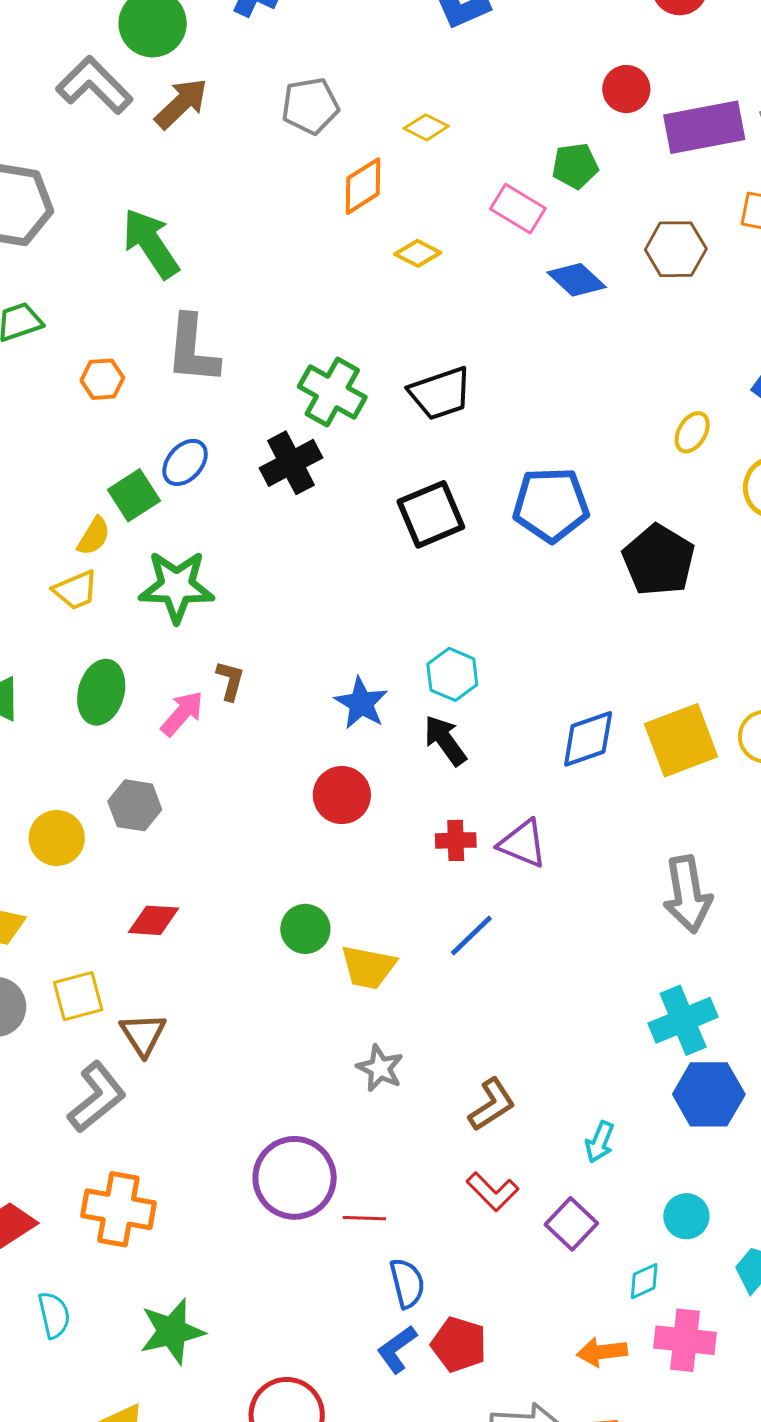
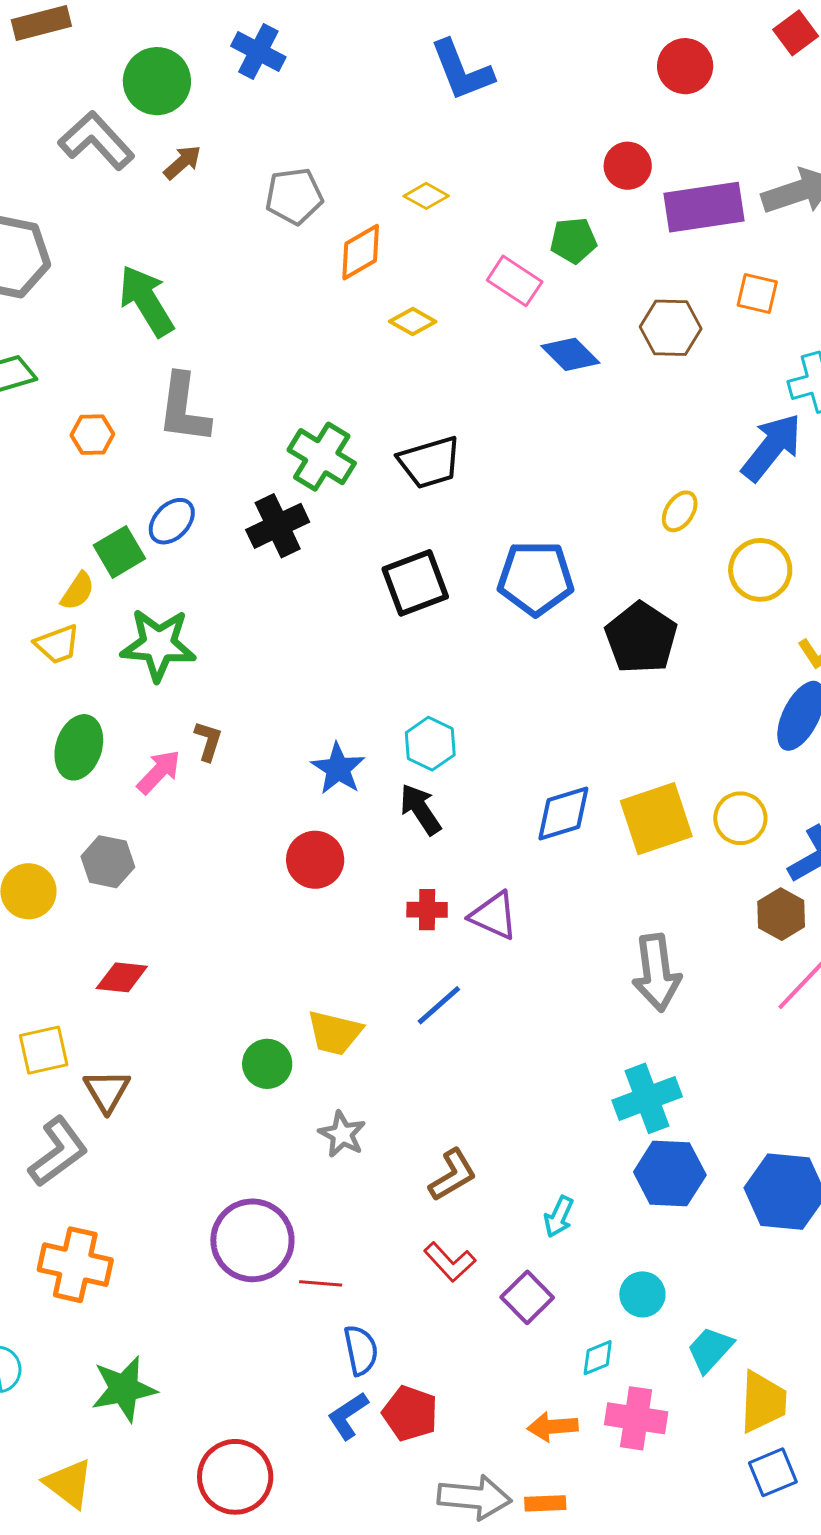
brown arrow: (181, 103) -> (182, 162), size x0.7
gray pentagon: (310, 106) -> (294, 196), moved
green circle: (305, 929) -> (267, 1064), moved

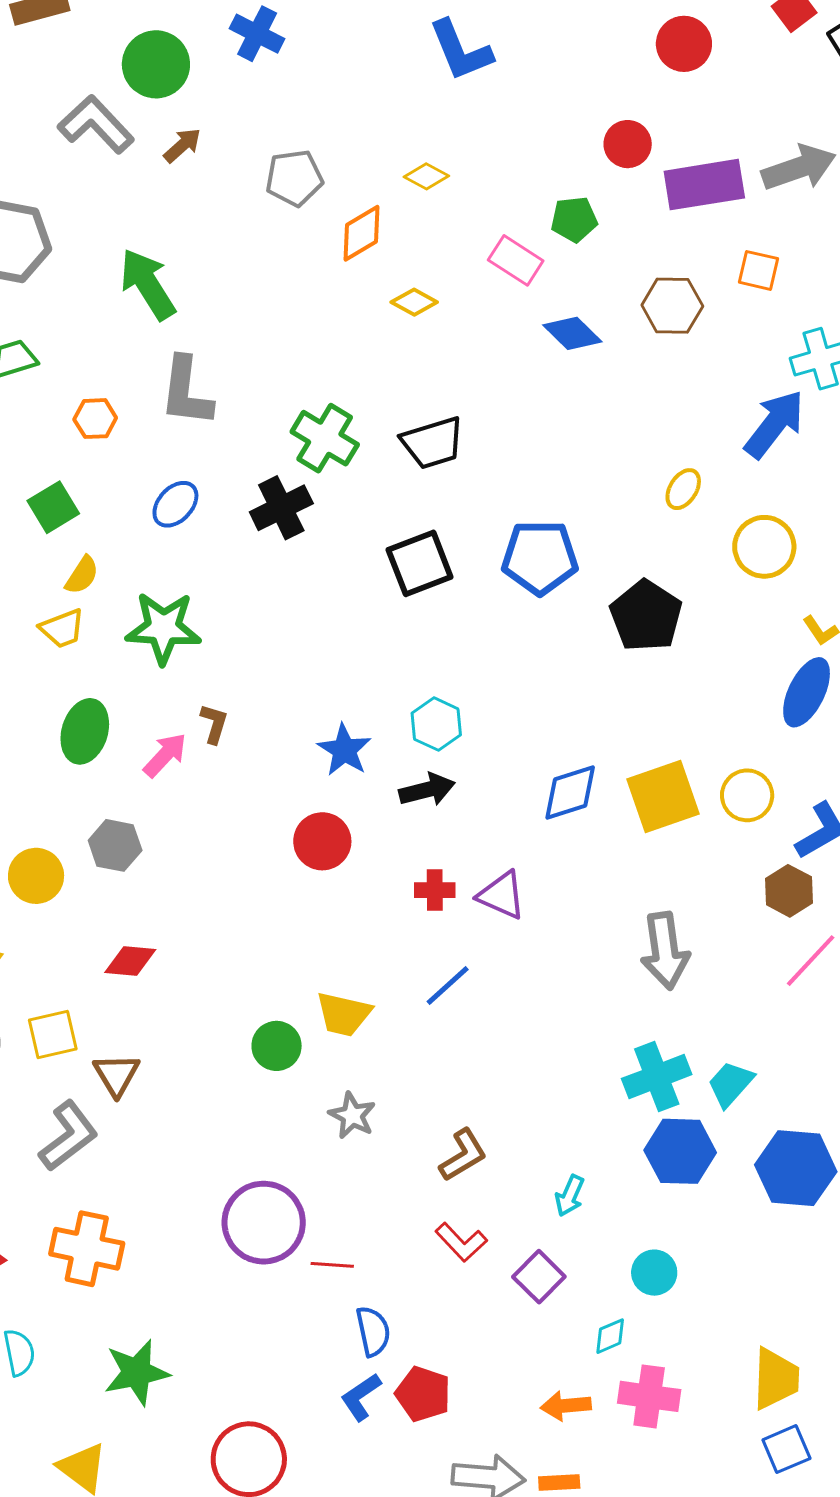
green square: (119, 552) -> (53, 507), moved
black arrow: (420, 809) -> (427, 790), turned 110
cyan trapezoid: (710, 1349) -> (730, 1084), moved

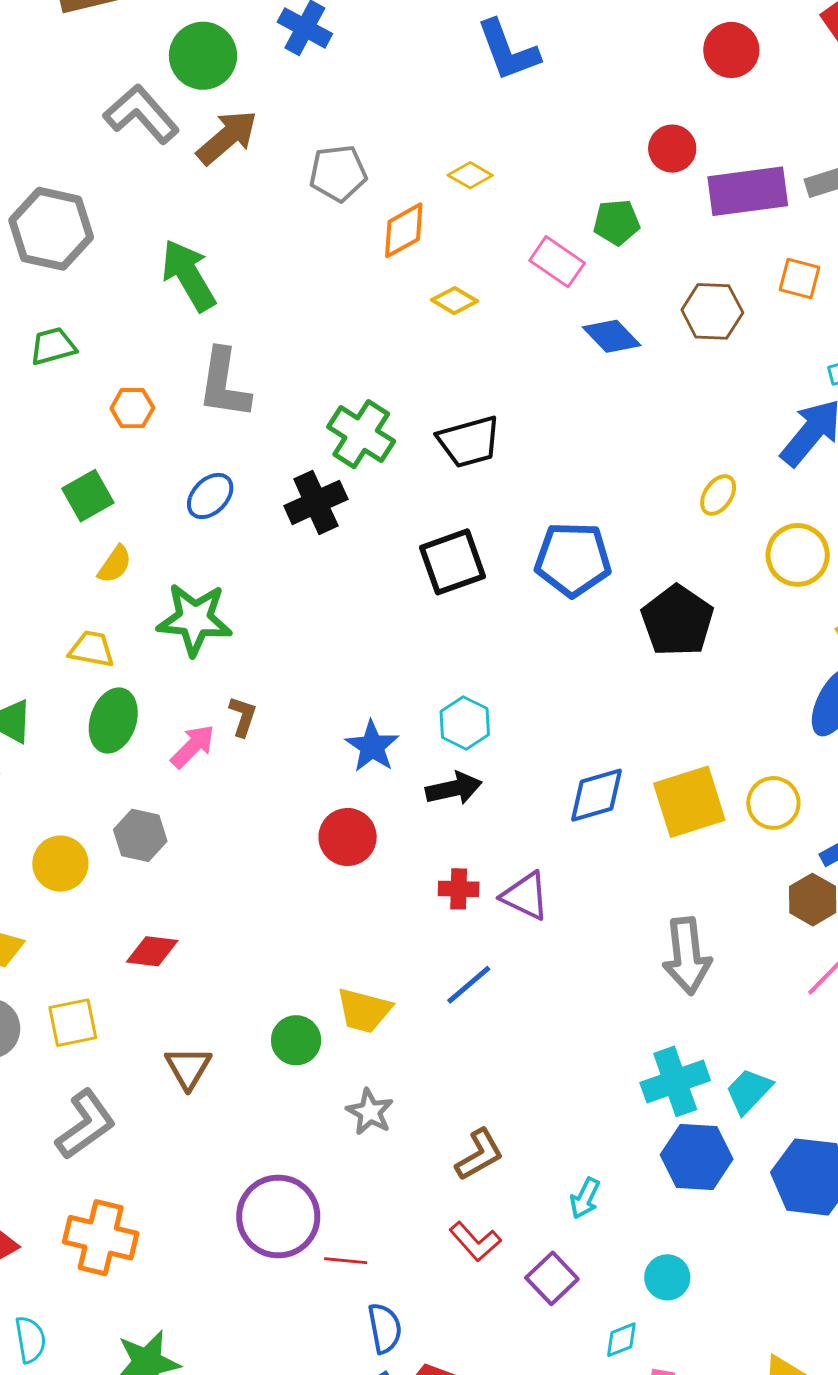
brown arrow: (182, 145) -> (227, 137), size x1.6
yellow trapezoid: (62, 629) -> (92, 649), moved, turned -150
brown triangle: (116, 1075) -> (188, 1068), moved

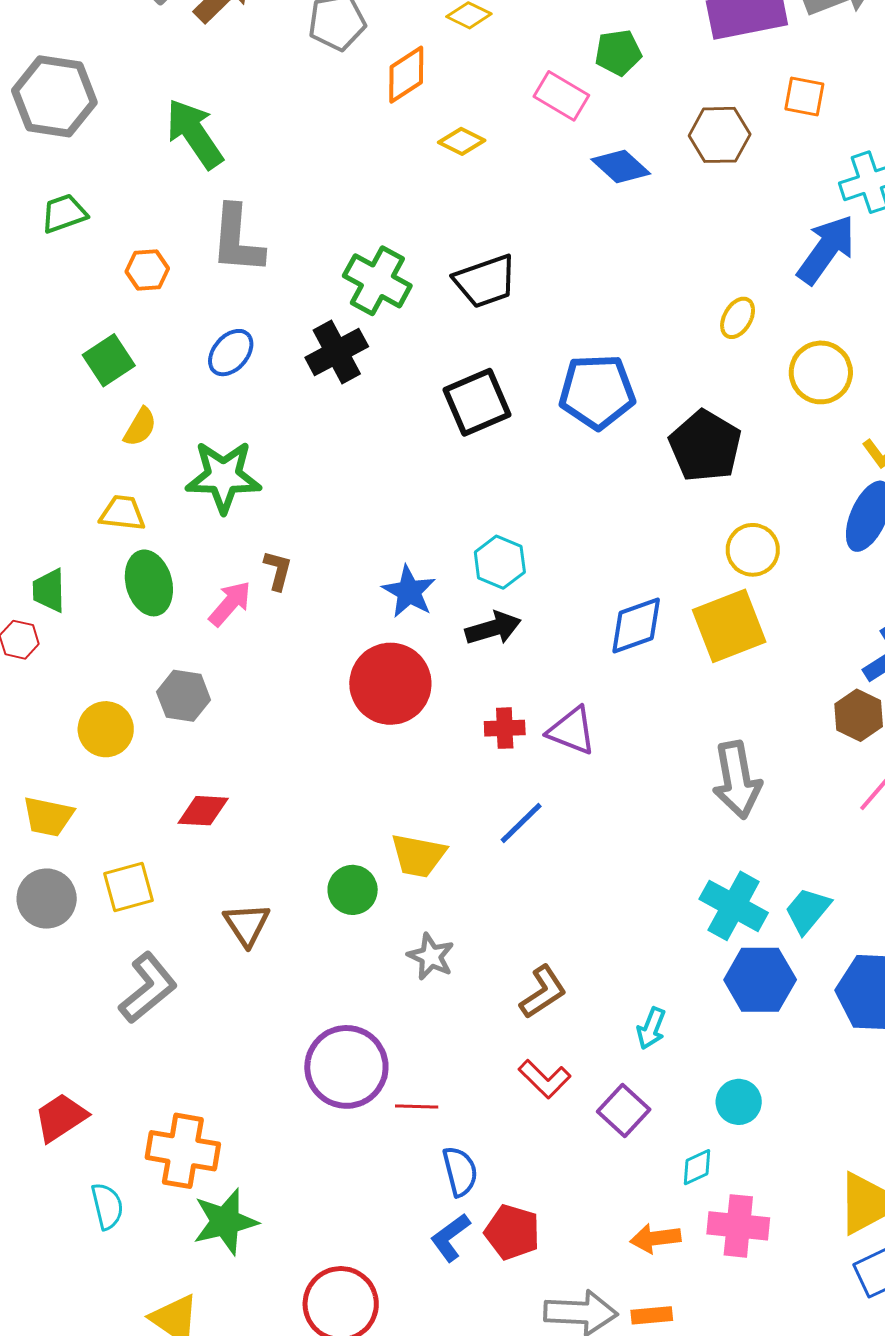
green ellipse: (113, 720) -> (149, 583), turned -30
yellow circle: (773, 803) -> (753, 550), moved
red circle: (348, 837) -> (390, 684), size x1.4
cyan cross: (675, 1081) -> (734, 906), turned -38
orange cross: (101, 1238) -> (183, 1151), moved

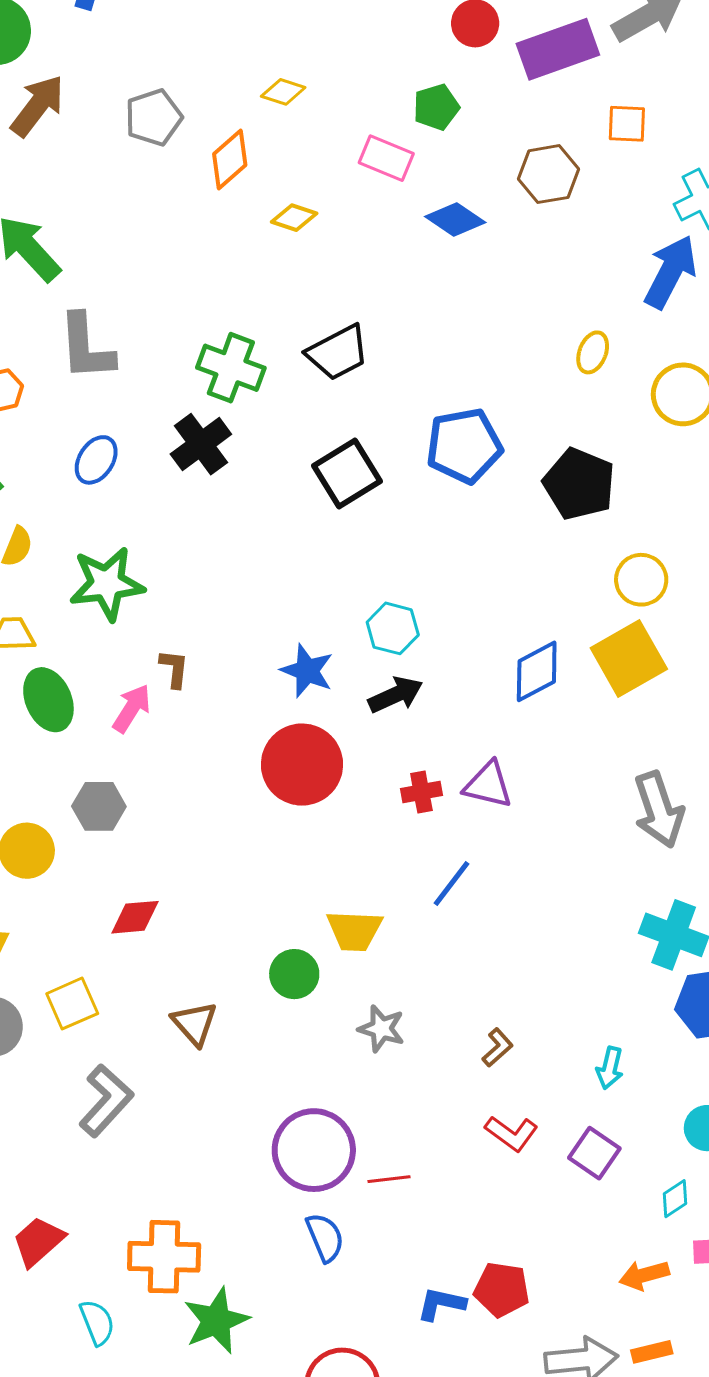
brown L-shape: (543, 992) -> (498, 1047), size x0.7
blue semicircle: (460, 1171) -> (325, 1237), moved
blue L-shape: (450, 1237) -> (441, 1304), turned 57

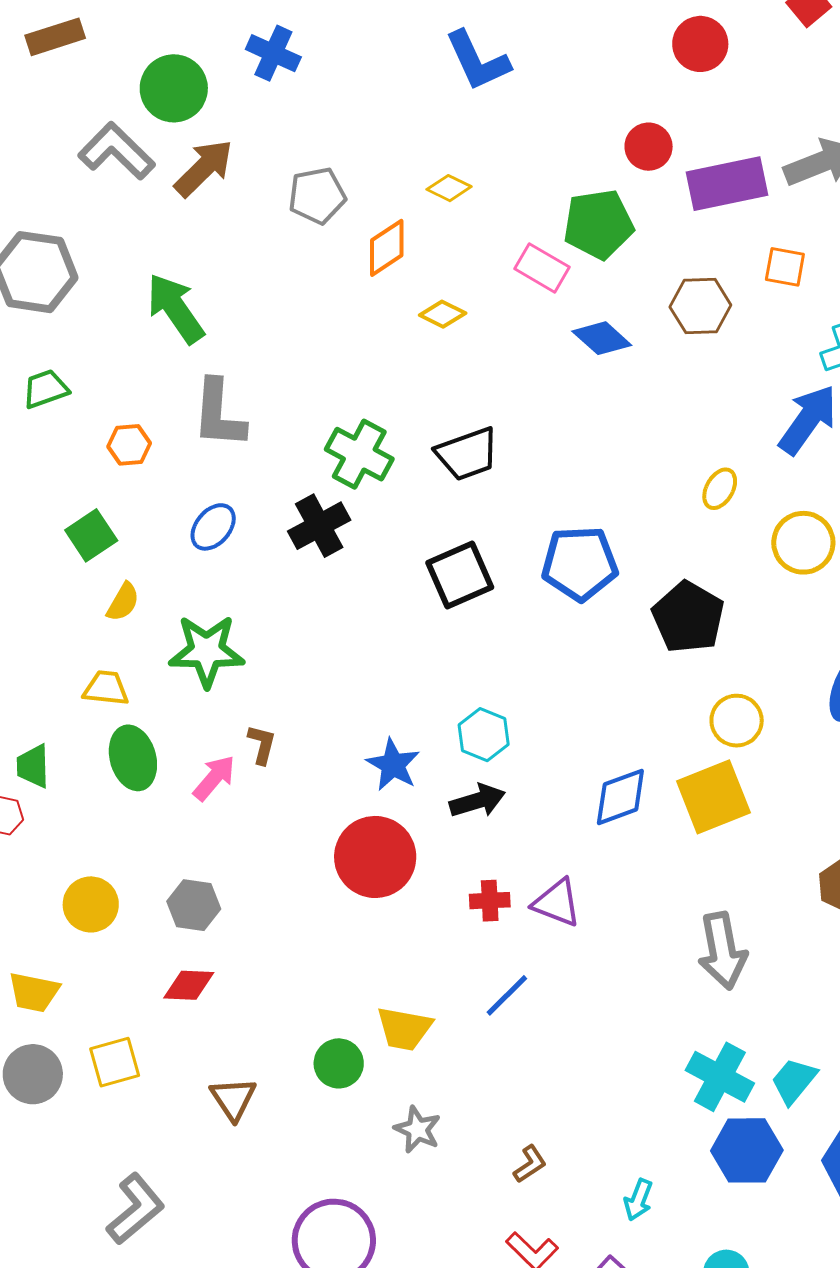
green pentagon: (436, 107) -> (598, 224), size x1.5
gray hexagon: (99, 806) -> (194, 905), moved
gray L-shape: (106, 1101) -> (135, 1209), moved

